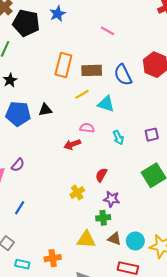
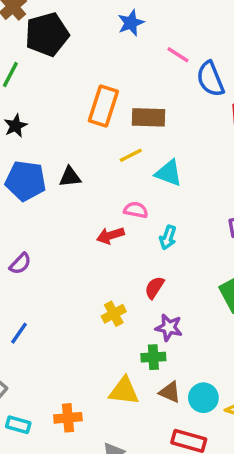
blue star: (58, 14) -> (131, 23), moved
black pentagon: (26, 23) -> (47, 34), turned -30
blue semicircle: (123, 75) -> (210, 79), moved
cyan arrow: (118, 137) -> (168, 237), moved, turned 40

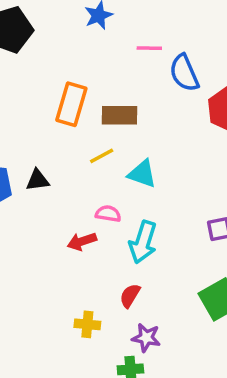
pink line: (178, 55) -> (149, 48), turned -30
cyan arrow: (168, 237) -> (143, 242), size x1.6
yellow cross: (114, 314) -> (87, 324), turned 35

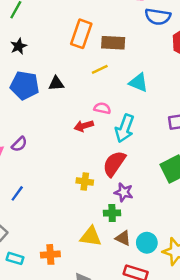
blue semicircle: (184, 73) -> (158, 17), turned -60
cyan triangle: (142, 174) -> (138, 83), moved
red semicircle: (130, 296) -> (114, 164), size x1.6

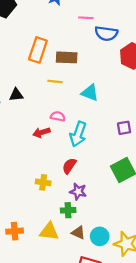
yellow line: (100, 69) -> (55, 82), turned 32
red semicircle: (114, 164) -> (69, 166), size x0.7
orange cross: (50, 254) -> (15, 231), moved

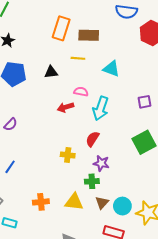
black triangle: (16, 95) -> (51, 72), moved
brown triangle: (78, 233) -> (102, 203), turned 48

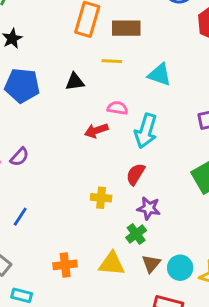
green cross: (92, 181) -> (136, 234), turned -32

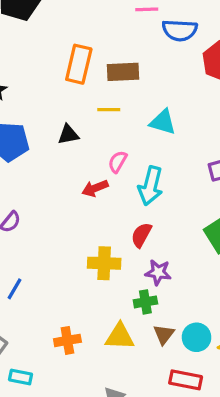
pink semicircle: (117, 108) -> (118, 162), turned -66
yellow cross: (101, 198) -> (104, 263), size x1.4
green cross: (136, 234) -> (145, 302), turned 30

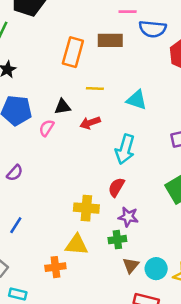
brown rectangle: (123, 72) -> (110, 40), moved
pink semicircle: (118, 162) -> (47, 128), moved
red arrow: (95, 188) -> (90, 123), moved
yellow triangle: (120, 337) -> (76, 245), moved

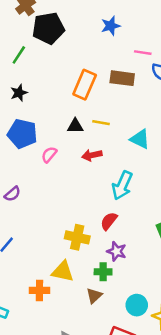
black triangle: (62, 107) -> (75, 126), moved
brown triangle: (131, 265) -> (94, 296), moved

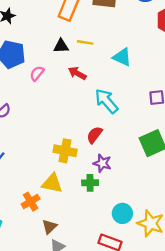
red arrow: (92, 155) -> (77, 73), turned 42
cyan arrow: (122, 185) -> (106, 101), turned 116
orange cross: (39, 290) -> (31, 202), turned -30
brown triangle: (94, 296) -> (49, 227), moved

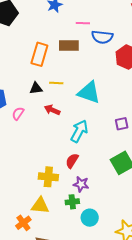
cyan triangle: (122, 57) -> (89, 92), size x1.4
cyan arrow: (106, 101) -> (79, 131), turned 75
cyan circle: (122, 213) -> (90, 218), moved

